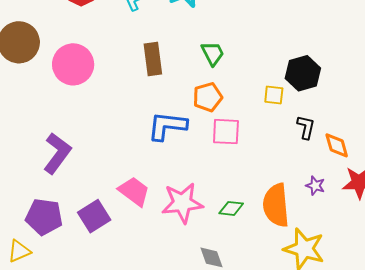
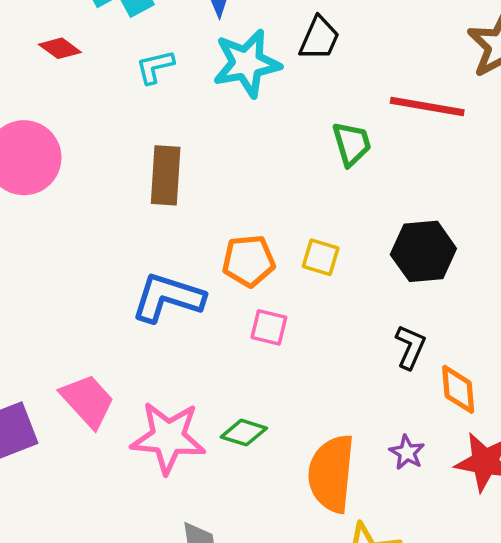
green trapezoid: (213, 53) -> (352, 144), moved
yellow square: (274, 95) -> (321, 257), moved
pink square: (226, 132) -> (269, 327), size x0.7
green diamond: (231, 208) -> (244, 433), moved

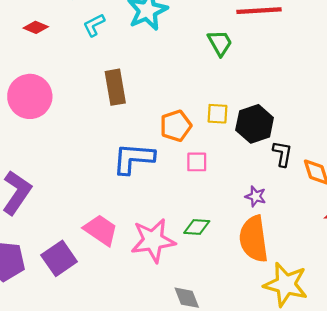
black hexagon: (423, 251) -> (255, 124), moved
purple star: (407, 452) -> (256, 196), moved

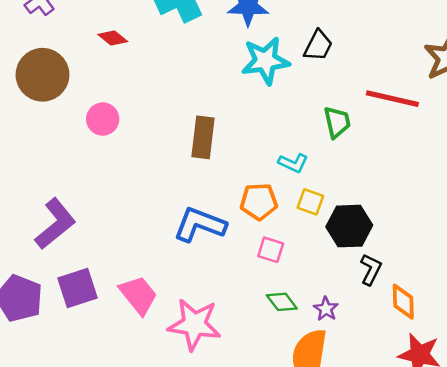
cyan L-shape: (94, 25) -> (293, 163), moved, turned -145
red diamond: (36, 27) -> (113, 38), moved
pink circle: (30, 96) -> (103, 119), size x0.6
green diamond: (197, 227) -> (282, 302), moved, turned 32
purple square: (59, 258) -> (78, 288), moved

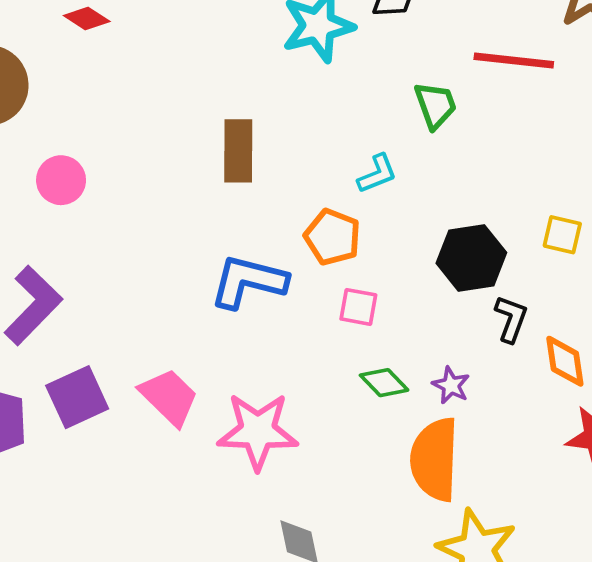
pink circle: (103, 119) -> (61, 180), moved
cyan L-shape: (293, 163) -> (377, 174), turned -40
orange pentagon: (259, 202) -> (332, 237), turned 30
yellow square: (310, 202) -> (562, 235), moved

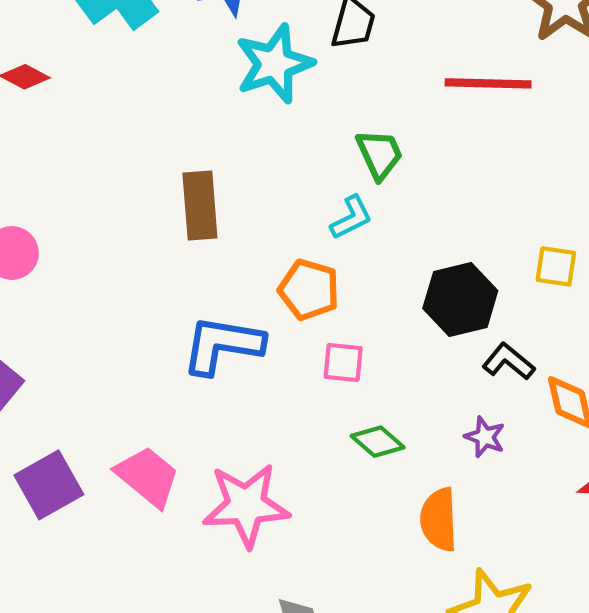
green trapezoid: (435, 105) -> (380, 154), moved
black L-shape: (511, 319) -> (508, 361), turned -66
purple star: (451, 385) -> (485, 437), moved
orange semicircle: (435, 459) -> (439, 520), size x0.7

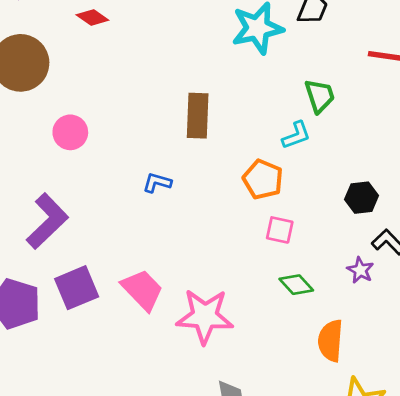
black hexagon: (460, 300) -> (362, 198), size x0.7
blue L-shape: (223, 345) -> (157, 183), moved, size x0.5
purple star: (485, 437) -> (360, 270), moved

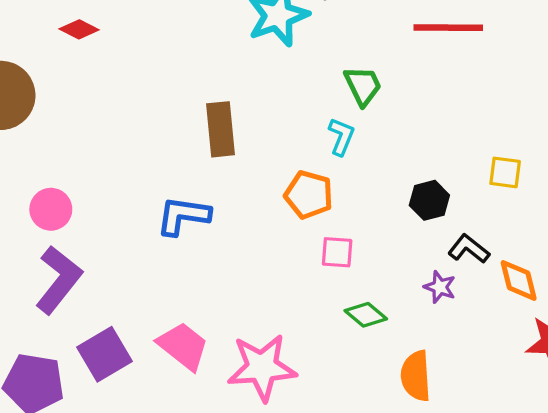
pink circle: (70, 132) -> (51, 209), moved
cyan L-shape: (296, 135) -> (341, 137), turned -40
blue L-shape: (157, 183) -> (183, 216), size x1.6

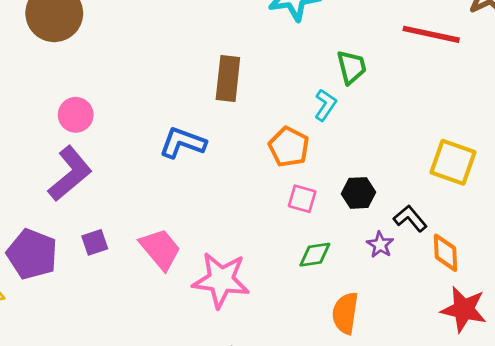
yellow square: (505, 172) -> (453, 162), size x1.6
black hexagon: (429, 200) -> (358, 193), moved
green diamond: (366, 315) -> (315, 255), turned -60
purple square: (104, 354) -> (95, 242), size x0.6

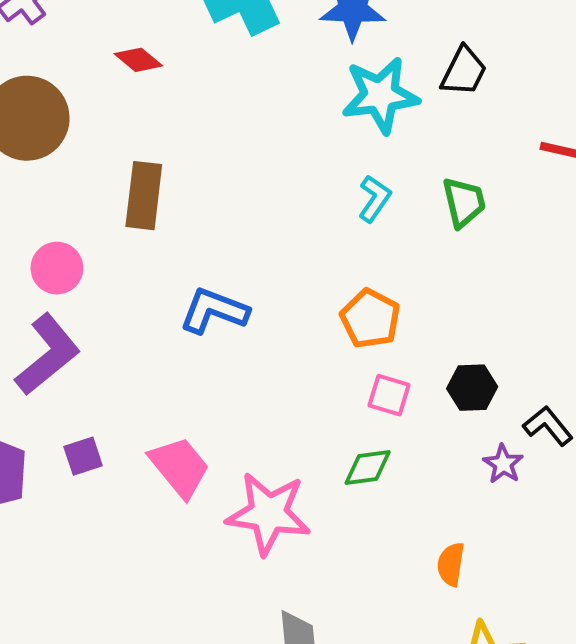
brown rectangle: (228, 78) -> (144, 196), moved
cyan L-shape: (325, 105) -> (374, 199), moved
green diamond: (315, 255) -> (368, 467), moved
orange semicircle: (345, 313) -> (451, 564), size x0.7

